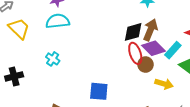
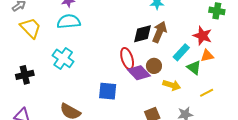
purple diamond: (154, 48) -> (139, 73), moved
red ellipse: (135, 53) -> (127, 58), moved
cyan cross: (53, 59) -> (63, 58), size x1.5

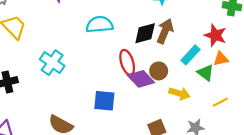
cyan semicircle: (69, 22) -> (99, 25), moved

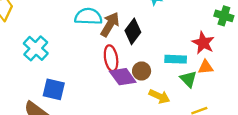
brown arrow: (165, 31) -> (110, 24), moved
black diamond: (145, 33) -> (133, 31), turned -45
cyan rectangle: (191, 55) -> (176, 59), turned 42
blue square: (104, 101) -> (54, 89), moved

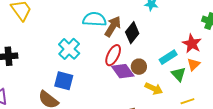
cyan cross: (36, 48) -> (69, 49), moved
red ellipse: (111, 58) -> (113, 55), turned 35
cyan rectangle: (176, 59) -> (168, 57), turned -36
orange triangle: (206, 67) -> (194, 64), turned -40

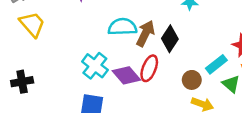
brown circle: (139, 67) -> (192, 80), moved
purple diamond: (123, 71) -> (126, 75), moved

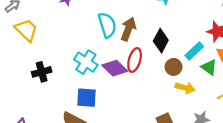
cyan semicircle: (122, 27) -> (107, 25), turned 80
black diamond: (170, 39) -> (161, 41), moved
black cross: (22, 82) -> (42, 72), moved

